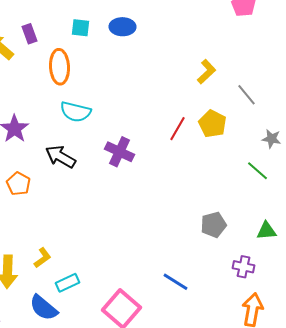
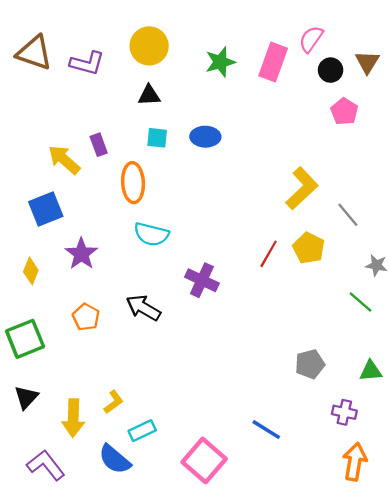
yellow L-shape: (206, 72) -> (302, 188), size x1.5
black arrow: (60, 157) -> (143, 308), moved

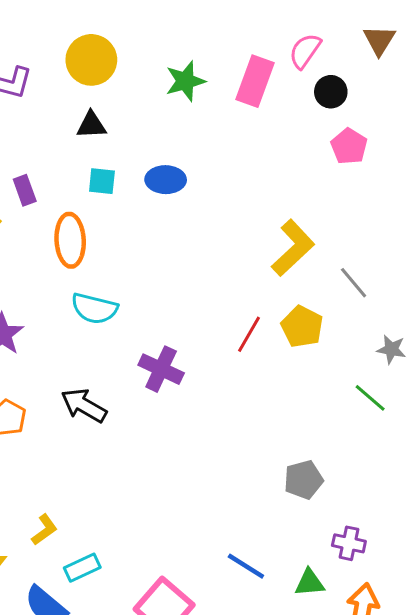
brown triangle: (367, 62) -> (379, 40), moved
green triangle: (371, 371) -> (310, 583), moved

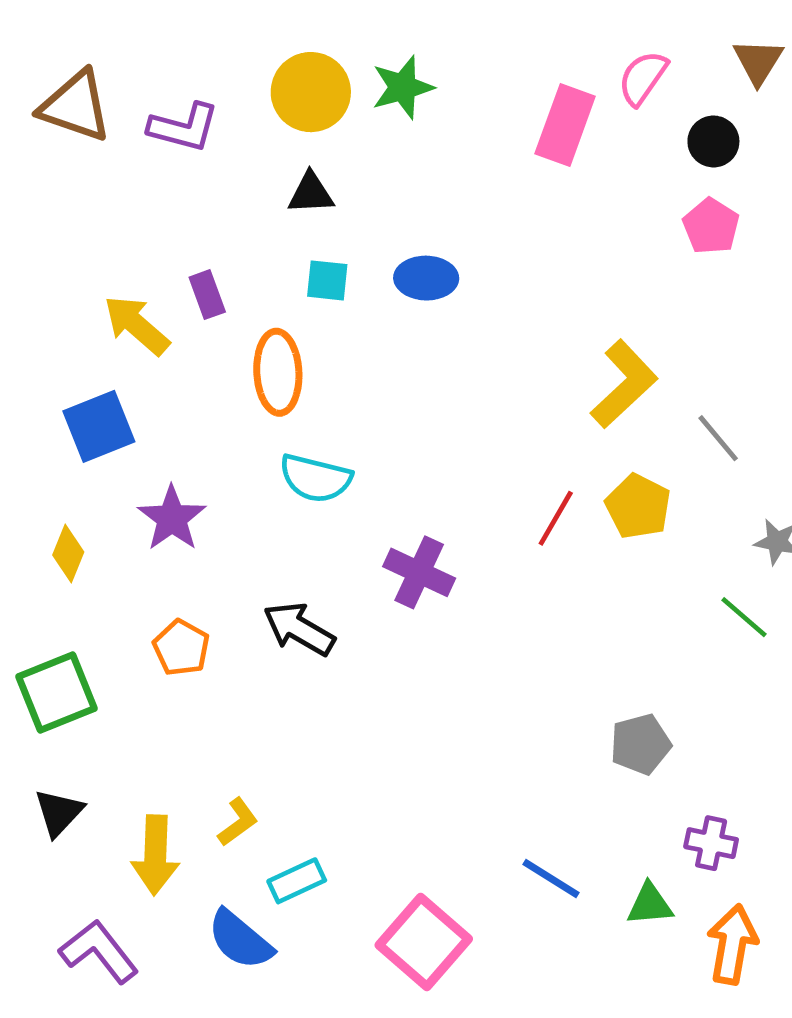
green star: (185, 81) -> (403, 87), moved
black circle: (331, 92) -> (713, 141), moved

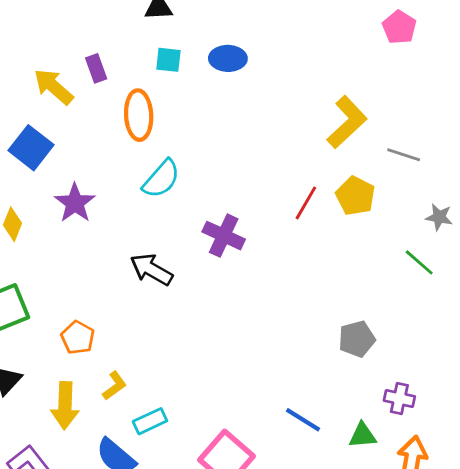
blue square: (99, 426) -> (31, 148), turned -30
gray line: (718, 438) -> (404, 155), turned -32
cyan semicircle: (315, 478) -> (161, 179), turned -63
orange pentagon: (181, 648) -> (78, 338), moved

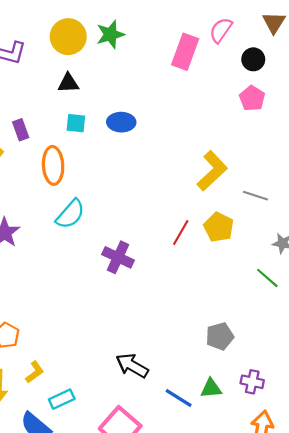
black arrow: (151, 270) -> (132, 366), moved
green triangle: (363, 435) -> (211, 388), moved

